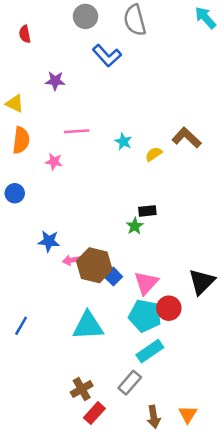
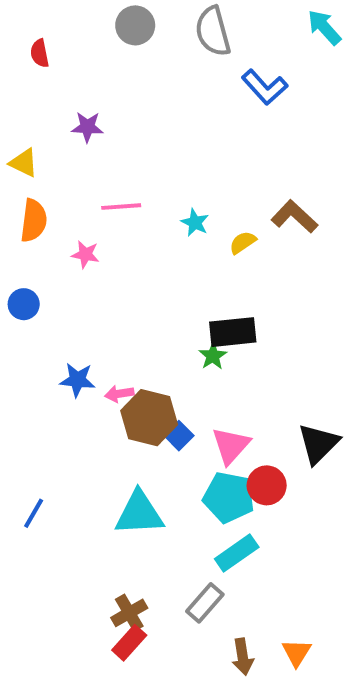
blue L-shape: (107, 56) -> (265, 87), moved
black rectangle: (147, 211) -> (233, 332), size x1.6
pink arrow: (72, 260) -> (119, 394), moved
red rectangle: (94, 413) -> (129, 643), moved

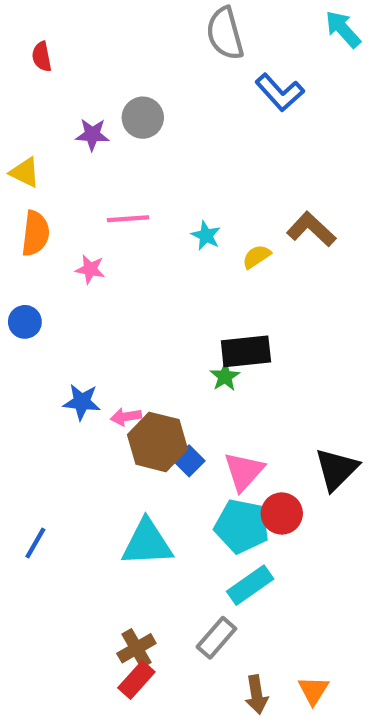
gray circle: (135, 25) -> (143, 118), moved

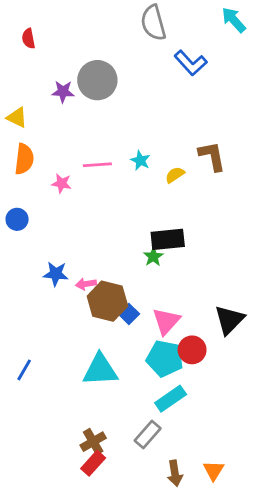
gray circle: (143, 118) -> (97, 80), size x1.4
pink line: (128, 219) -> (97, 165), moved
brown L-shape: (311, 229) -> (212, 156), turned 36

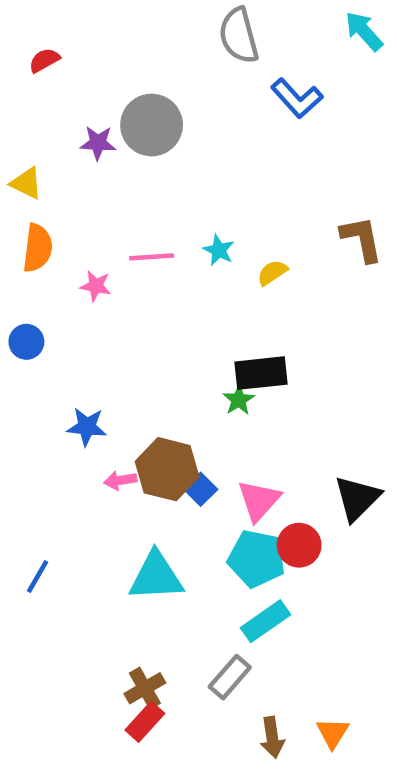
red semicircle: (29, 39) -> (44, 60), turned 72
brown L-shape: (212, 156) -> (362, 239), moved
pink arrow: (86, 284) -> (120, 480), moved

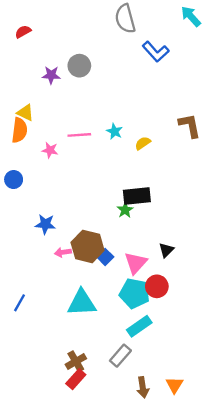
gray circle: (152, 125) -> (79, 66), size x0.7
yellow triangle: (26, 183) -> (25, 113), moved
black triangle: (357, 498) -> (166, 250), moved, size x0.6

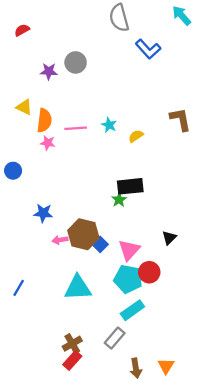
orange semicircle: (19, 130) -> (44, 120), moved
black triangle: (166, 250) -> (169, 238), moved

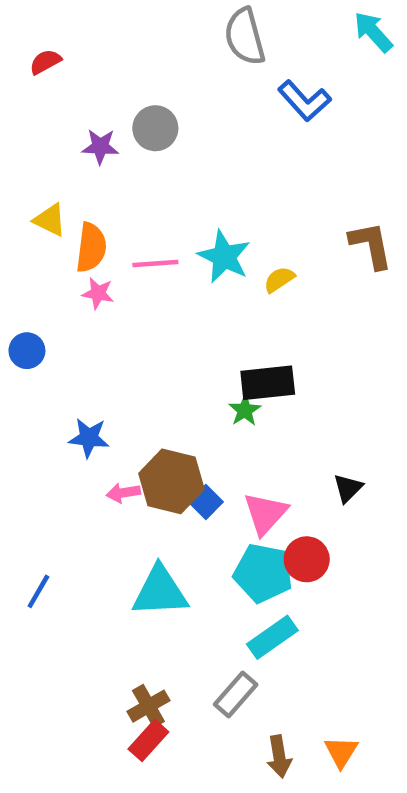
cyan star: (109, 125) -> (224, 257), size x1.6

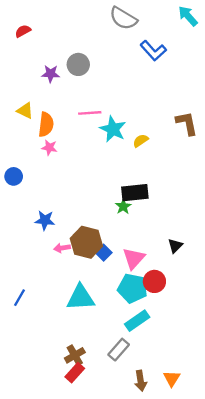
gray semicircle: (245, 37) -> (123, 18), turned -44
pink line: (155, 264) -> (90, 113), moved

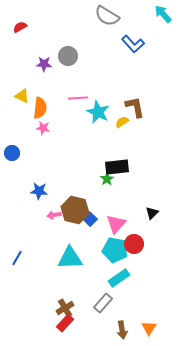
brown L-shape: (187, 123) -> (135, 107), moved

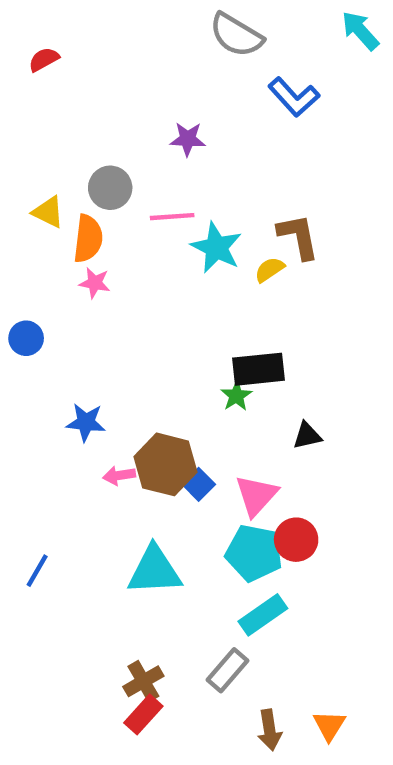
gray circle: (68, 56) -> (110, 188), moved
purple star: (44, 64) -> (188, 139), moved
black triangle: (152, 213) -> (307, 436), moved, turned 32

